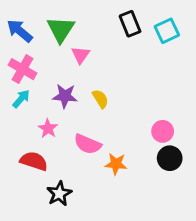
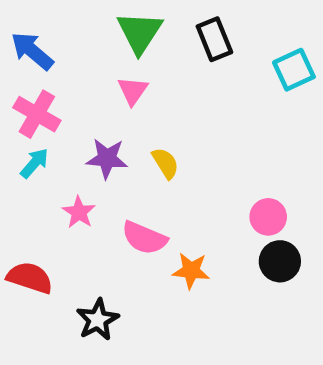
green triangle: (61, 29) -> (140, 32), moved
cyan square: (167, 31) -> (294, 70), moved
red semicircle: (34, 161) -> (30, 278), moved

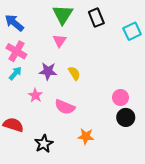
orange star: (191, 271) -> (86, 136), moved

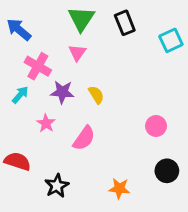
pink cross: (16, 51) -> (38, 66), moved
pink semicircle: (65, 107) -> (84, 138), turned -78
black circle: (126, 117) -> (167, 171), moved
orange star: (86, 136) -> (119, 188), moved

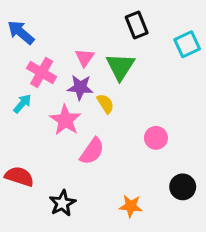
green triangle: (81, 19) -> (120, 67), moved
purple star: (62, 92) -> (80, 87), moved
pink star: (46, 123) -> (65, 120), moved, size x1.5
pink circle: (156, 126) -> (156, 138), moved

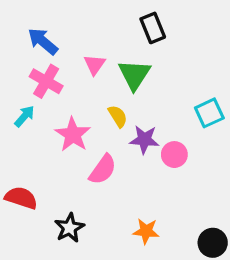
blue arrow: (21, 32) -> (43, 41), moved
cyan square: (187, 44) -> (209, 113), moved
purple star: (80, 87) -> (144, 140), moved
black circle: (183, 187) -> (213, 243), moved

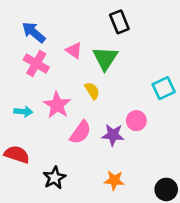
pink triangle: (94, 65) -> (74, 50), turned -30
cyan arrow: (24, 116) -> (23, 112), moved, turned 54
purple star: (144, 140) -> (113, 135), moved

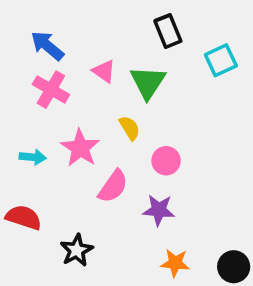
cyan square: (164, 88) -> (221, 60), moved
pink circle: (136, 121) -> (166, 161), moved
purple star: (113, 135) -> (159, 210), moved
orange star: (114, 180) -> (175, 263), moved

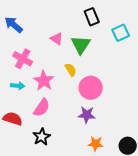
blue arrow: (47, 46) -> (14, 25), moved
pink cross: (51, 90) -> (23, 59), moved
pink circle: (166, 161) -> (91, 88), size x1.5
pink semicircle: (113, 186) -> (42, 108), moved

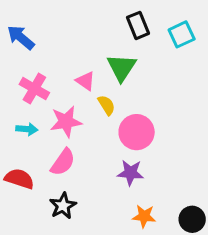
cyan square: (121, 33) -> (182, 34), moved
pink triangle: (57, 39) -> (85, 81), moved
pink star: (44, 81) -> (66, 122), turned 30

